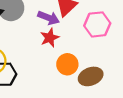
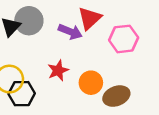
red star: (50, 38) -> (58, 71), moved

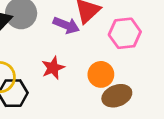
orange circle: (91, 83) -> (101, 74), moved

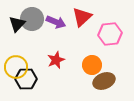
purple arrow: (66, 25) -> (56, 22), moved

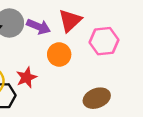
red star: (56, 60) -> (26, 78), moved
orange circle: (92, 65) -> (59, 55), moved

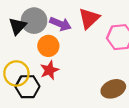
orange circle: (59, 55) -> (48, 46), moved

